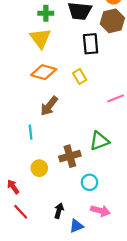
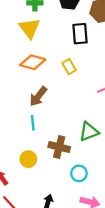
cyan line: (31, 132) -> (33, 123), moved
brown cross: (70, 156) -> (59, 147), turned 30

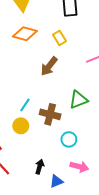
brown arrow: (38, 96) -> (49, 66), moved
cyan line: (33, 123) -> (25, 105), moved, turned 40

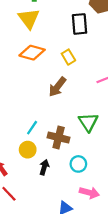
green triangle: (78, 100) -> (88, 122), turned -42
black arrow: (40, 167) -> (44, 167), moved

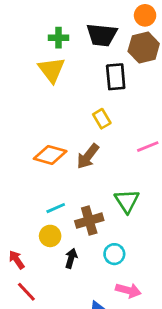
orange diamond: (32, 53) -> (50, 155), moved
cyan line: (32, 128) -> (56, 208), turned 32
brown cross: (59, 138) -> (89, 221), turned -30

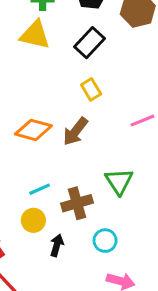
yellow triangle: (52, 70) -> (35, 35), turned -40
black rectangle: (116, 77) -> (89, 43), moved, turned 48

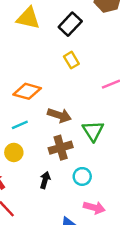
brown arrow: (75, 131) -> (59, 115), moved, turned -110
cyan line: (40, 189) -> (20, 125), moved
yellow circle: (33, 220) -> (14, 152), moved

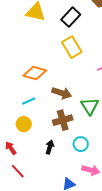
yellow rectangle: (71, 60) -> (72, 47), size x1.5

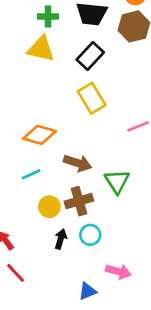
yellow circle: (24, 124) -> (49, 207), moved
cyan circle: (81, 144) -> (90, 235), moved

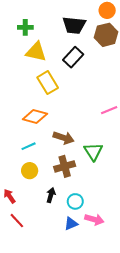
green cross: (48, 17) -> (25, 27), moved
yellow rectangle: (92, 98) -> (48, 83), moved
yellow circle: (49, 207) -> (30, 171), moved
cyan circle: (90, 235) -> (75, 201), moved
blue triangle: (87, 291) -> (71, 224), moved

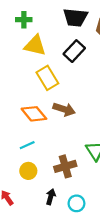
orange diamond: (35, 117) -> (34, 114), turned 35
brown arrow: (64, 138) -> (64, 109), moved

